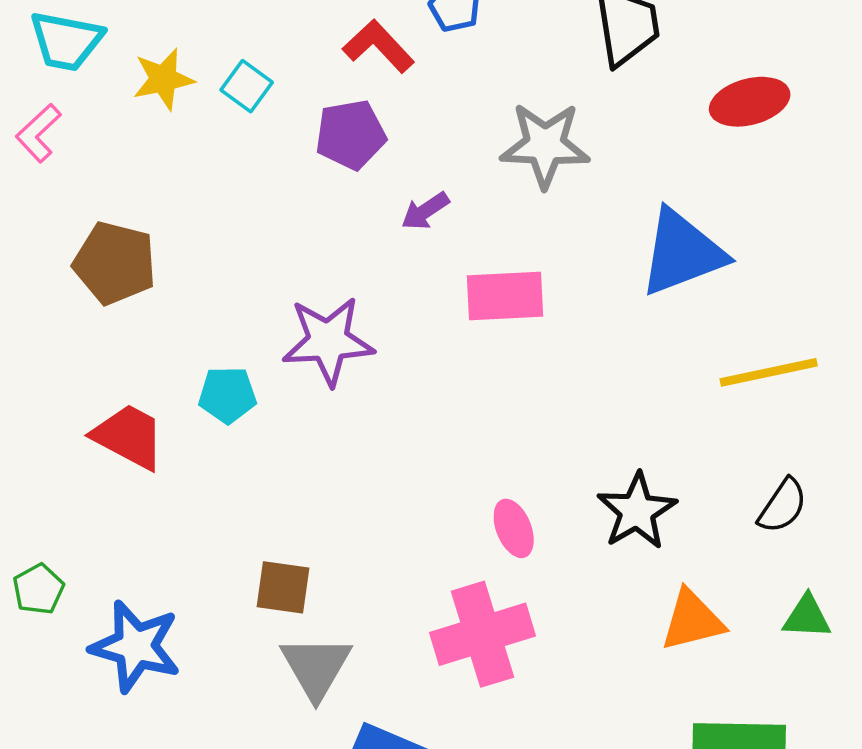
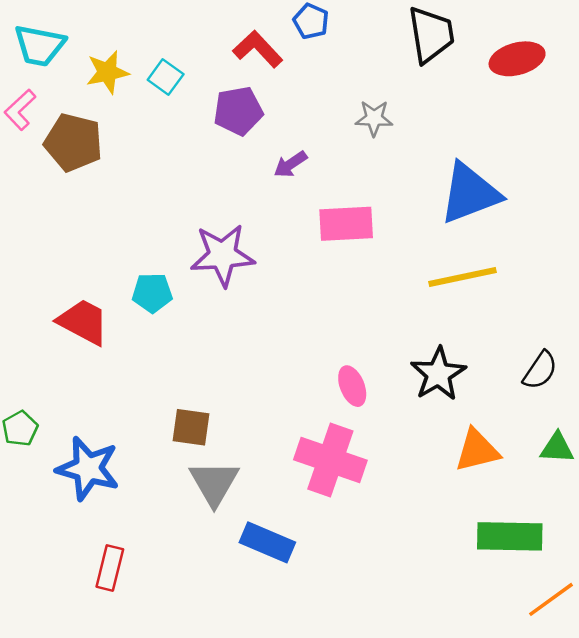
red ellipse: (750, 102) -> (517, 59), moved
gray star: (545, 145) -> (374, 118), size x0.6
brown pentagon: (115, 263) -> (73, 142), moved
yellow line: (769, 372) -> (463, 277), moved
pink cross: (482, 634) -> (330, 460), turned 36

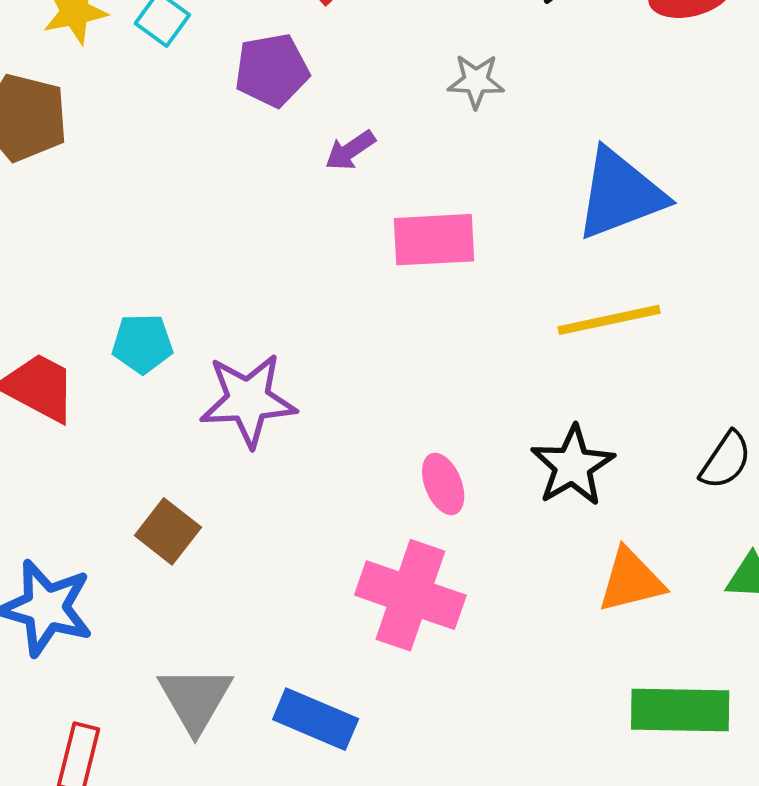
purple star: (223, 255) -> (248, 400), moved
brown square: (191, 427) -> (168, 531), moved, turned 30
gray triangle: (214, 483) -> (195, 699), moved

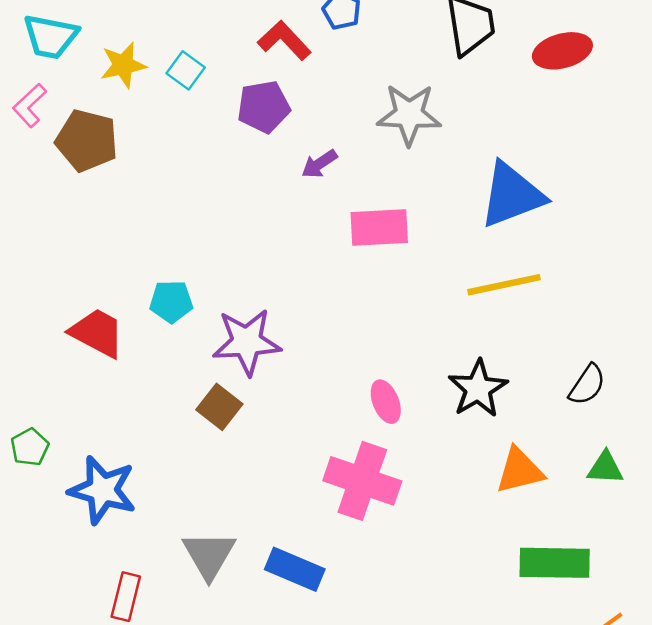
gray star: (476, 81) -> (409, 114), size x1.6
brown square: (168, 531) -> (219, 407), moved

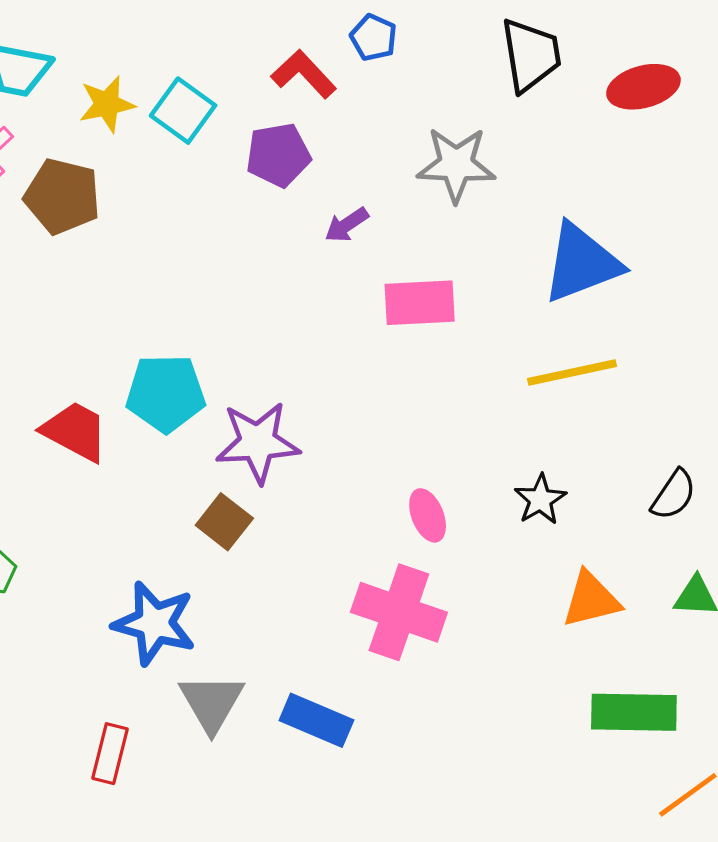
cyan square: (186, 70) -> (183, 111), size x1.4
cyan pentagon: (171, 302) -> (166, 393), size x1.5
black star: (478, 389) -> (540, 500), size x0.7
blue star: (102, 490) -> (154, 623), moved

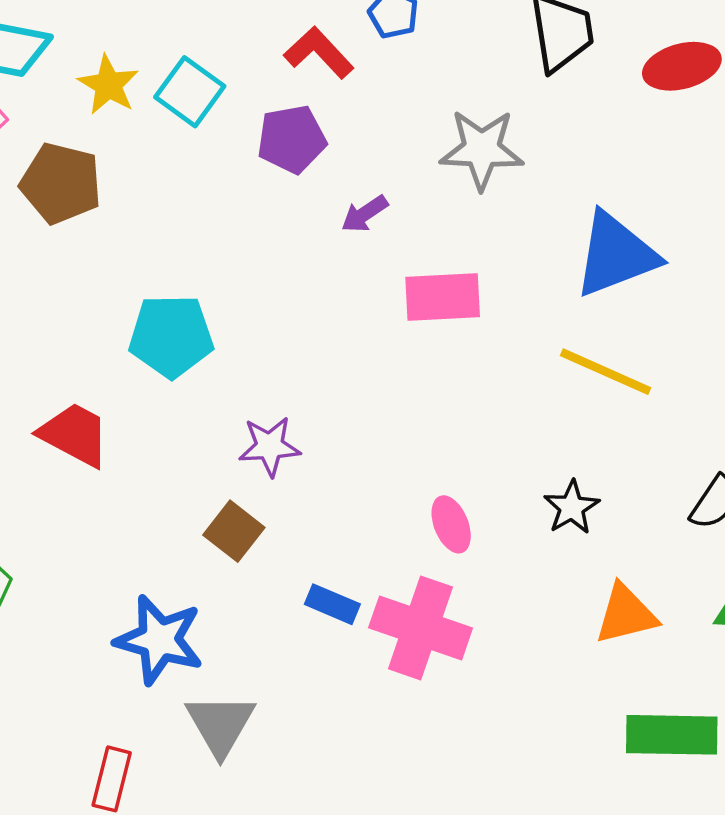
yellow star: (107, 104) -> (108, 85), turned -30
yellow line: (572, 373) -> (606, 372), turned 36
cyan pentagon: (166, 393) -> (171, 336), moved
purple star: (258, 442) -> (270, 446), size x0.7
blue rectangle: (316, 720) -> (332, 604), moved, size x0.7

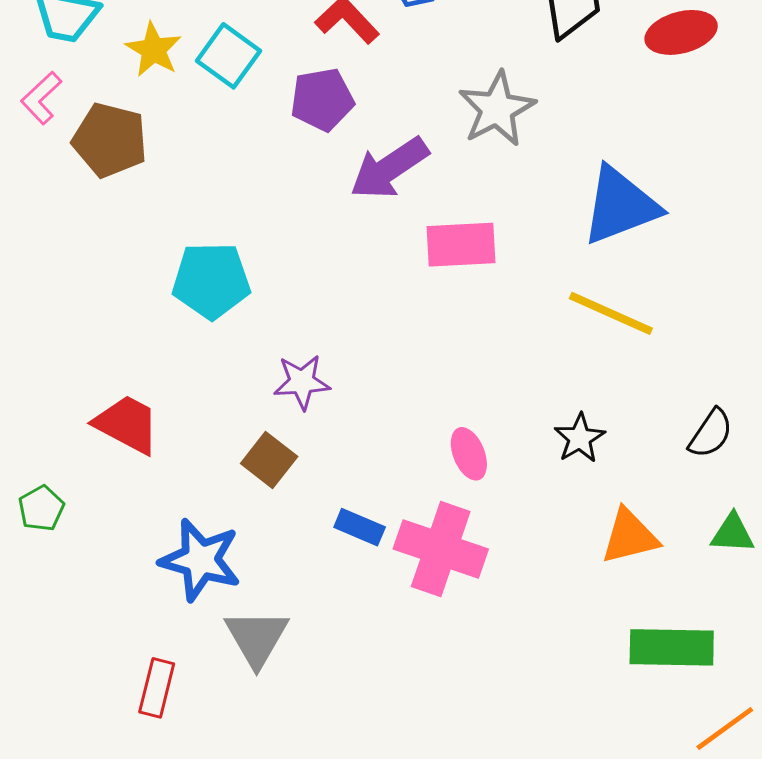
gray star: (482, 149) -> (497, 109), turned -30
purple arrow: (365, 214) -> (389, 168), size x1.8
red trapezoid: (74, 434) -> (127, 424), moved

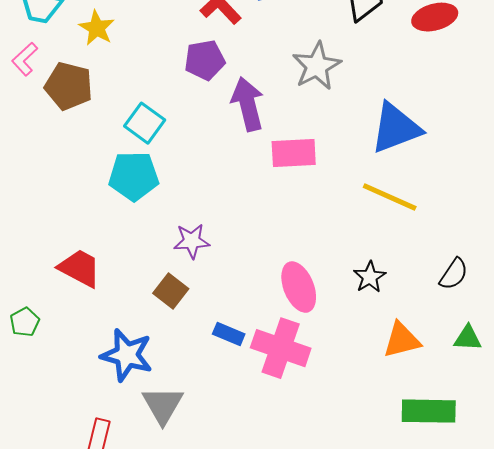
cyan square: (228, 56) -> (145, 123), moved
purple arrow: (389, 168) -> (248, 104), turned 110
pink ellipse: (469, 454) -> (299, 287), size x1.5

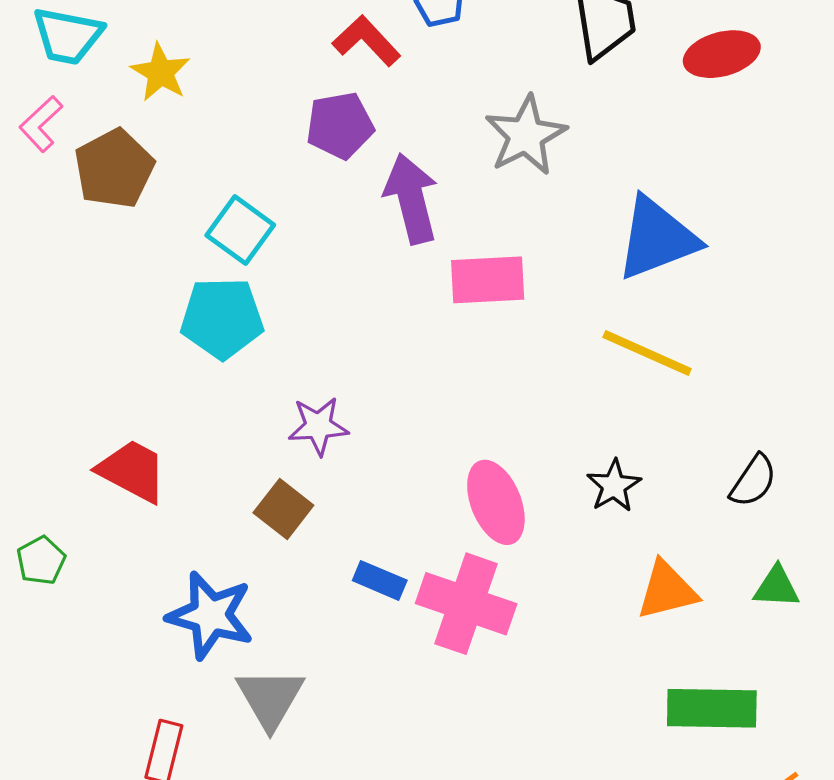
brown pentagon: (69, 86) -> (114, 169), turned 30

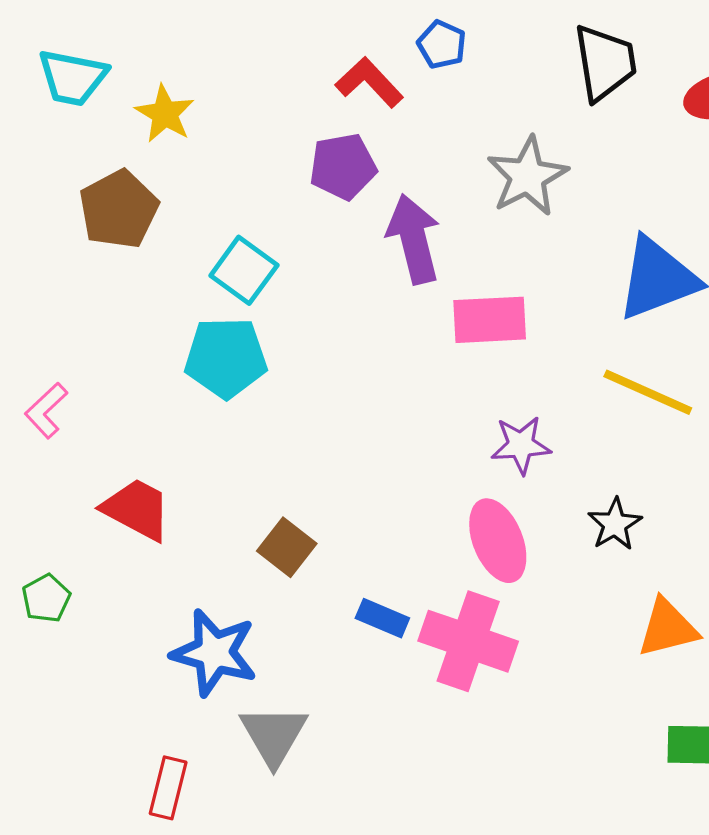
pink L-shape: (41, 124) -> (46, 410), moved
purple star: (318, 426) -> (521, 445), moved

